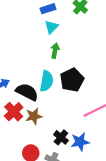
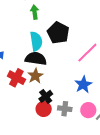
black semicircle: (27, 92) -> (36, 59), moved
black cross: (61, 137) -> (46, 96), moved, turned 32

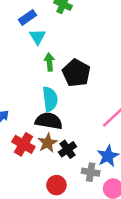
black pentagon: (58, 33) -> (76, 73), moved
black cross: (46, 96) -> (68, 149), moved
gray cross: (65, 109) -> (91, 172), moved

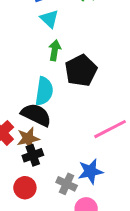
cyan triangle: (37, 37) -> (49, 19), turned -30
black cross: (68, 149) -> (33, 155), moved

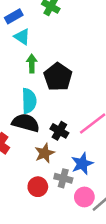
brown star: (28, 138) -> (45, 153), moved
black cross: (33, 155) -> (59, 131), moved, turned -30
red circle: (25, 188) -> (38, 187), moved

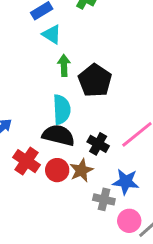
blue star: (82, 164) -> (126, 182), turned 30
red circle: (38, 187) -> (57, 170), moved

